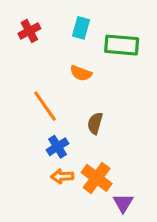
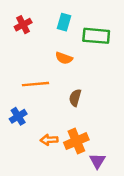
orange line: (45, 106) -> (35, 84), turned -60
blue cross: (58, 147) -> (18, 116), moved
orange cross: (97, 178) -> (76, 141), turned 30

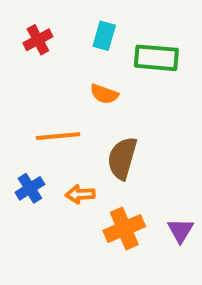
brown semicircle: (75, 98) -> (122, 158), size x1.5
orange arrow: (49, 140) -> (80, 194), moved
purple triangle: (97, 161) -> (180, 230), moved

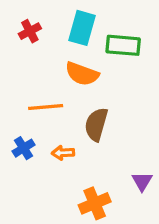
cyan rectangle: (104, 36) -> (82, 28), size x1.5
orange semicircle: (104, 94) -> (82, 74), size x1.5
orange cross: (124, 228) -> (95, 203), moved

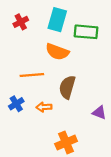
purple triangle: (142, 181) -> (99, 113), moved, turned -40

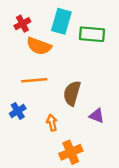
orange semicircle: (57, 52) -> (39, 46), moved
orange arrow: (44, 107) -> (52, 123), moved, turned 80
purple triangle: (99, 113) -> (97, 116), moved

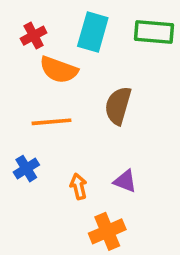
green rectangle: (92, 34) -> (154, 32), moved
brown semicircle: (72, 93) -> (118, 106), moved
purple triangle: (97, 116) -> (125, 181), moved

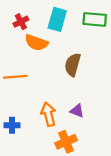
orange line: (52, 122) -> (15, 77), moved
blue cross: (26, 169) -> (12, 125), moved, turned 32
orange arrow: (78, 186) -> (48, 114), size x1.5

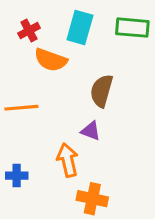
purple triangle: (77, 111) -> (91, 131), moved
orange cross: (66, 142) -> (92, 199), turned 35

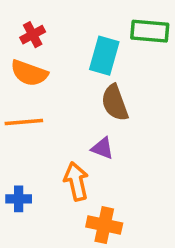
cyan rectangle: (80, 28) -> (104, 56), moved
orange semicircle: (51, 60) -> (29, 73), moved
brown semicircle: (102, 91) -> (115, 103), turned -36

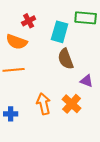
red cross: (33, 35) -> (29, 21), moved
purple triangle: (102, 148) -> (87, 81), moved
orange cross: (104, 225) -> (72, 104), moved, turned 30

